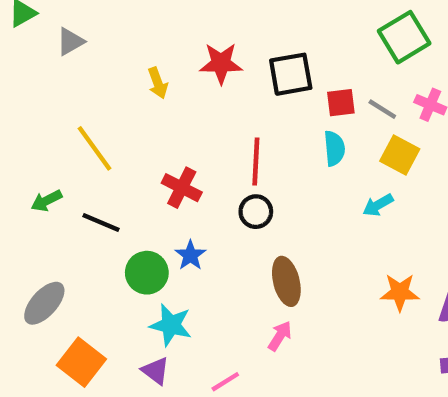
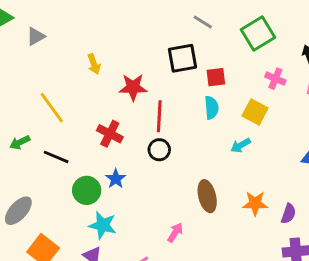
red star: (221, 63) -> (133, 87), moved
gray line: (382, 109) -> (203, 22), moved
brown ellipse: (286, 281) -> (207, 196), moved

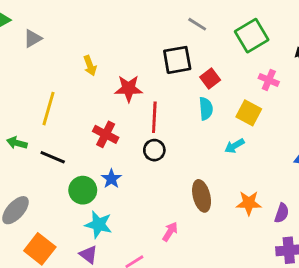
red square: (216, 77) -> (210, 79), turned -30
yellow line: (52, 108) -> (48, 109), turned 52
green arrow: (20, 142) -> (17, 143), turned 42

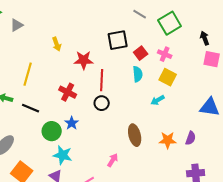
gray line: (197, 24) -> (140, 14), moved
pink cross: (269, 80) -> (165, 54), moved
purple semicircle: (282, 213) -> (191, 138), moved

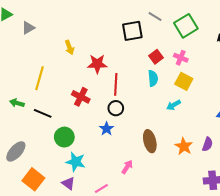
black square: (118, 40) -> (132, 31), moved
blue star: (72, 123) -> (107, 129), moved
orange star: (168, 140) -> (184, 146), turned 30

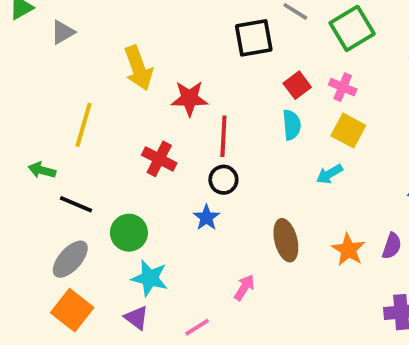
yellow arrow: (69, 47) -> (138, 68), size x1.6
black line: (43, 113) -> (76, 204), moved
gray ellipse: (16, 151) -> (70, 259), moved

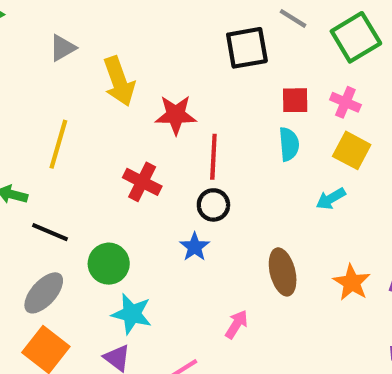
gray triangle: (63, 32) -> (63, 48), moved
red square: (297, 85) -> (295, 100), turned 36

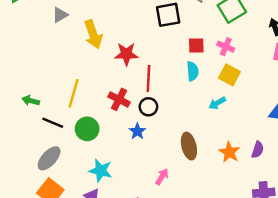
yellow line: (58, 144) -> (74, 93), moved
red cross: (142, 182) -> (119, 99), moved
green circle: (109, 264) -> (87, 129), moved

